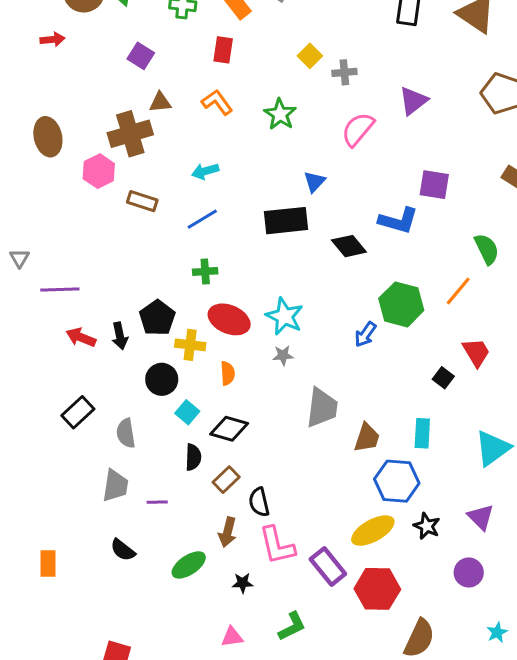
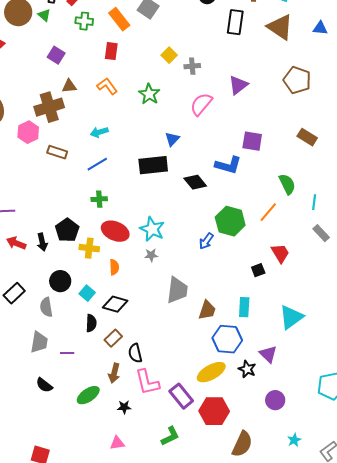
black square: (443, 378) -> (258, 270), turned 32
black circle: (162, 379) -> (60, 281), moved
purple triangle: (481, 517) -> (268, 354), moved
green L-shape: (292, 626) -> (170, 436), moved

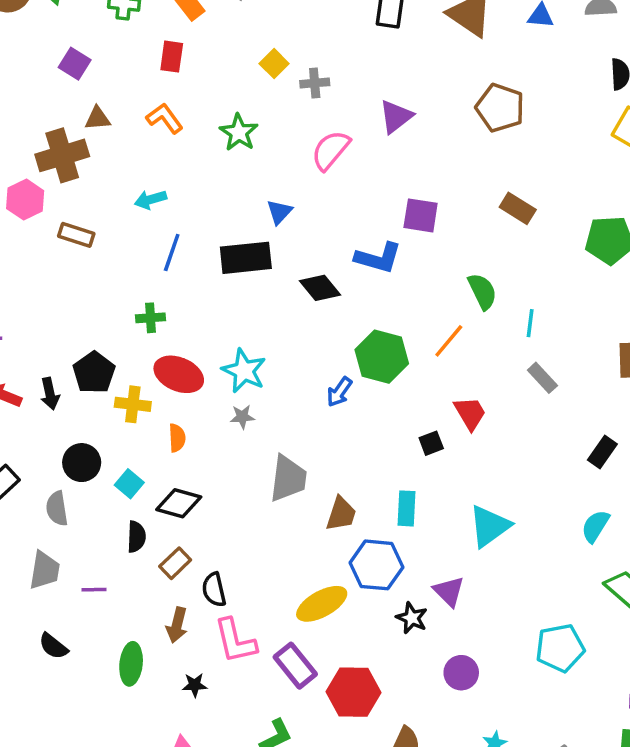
blue line: (97, 164) -> (172, 252), moved, turned -40
yellow ellipse: (211, 372) -> (322, 604), moved
green ellipse: (88, 395) -> (131, 664), turned -50

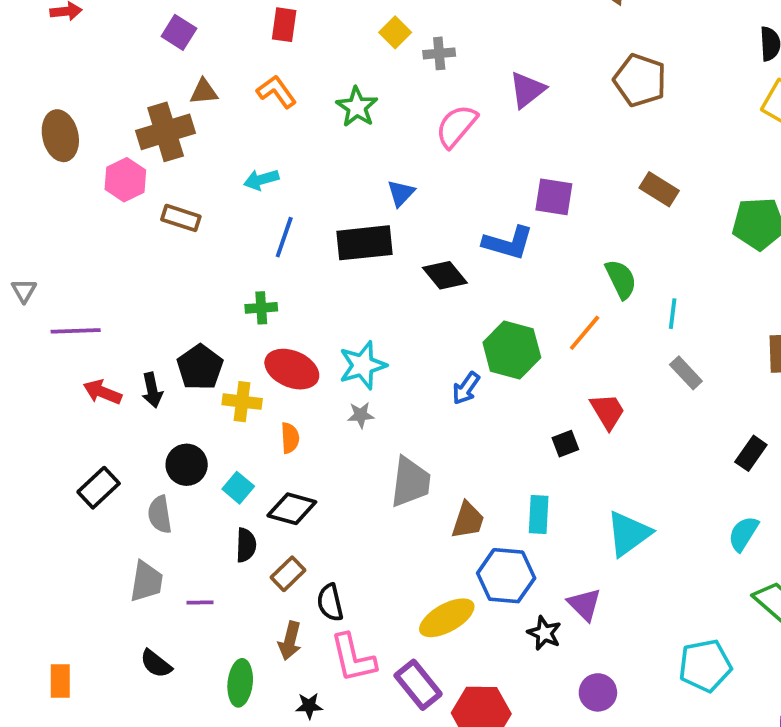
cyan star: (244, 371) -> (363, 365), turned 30

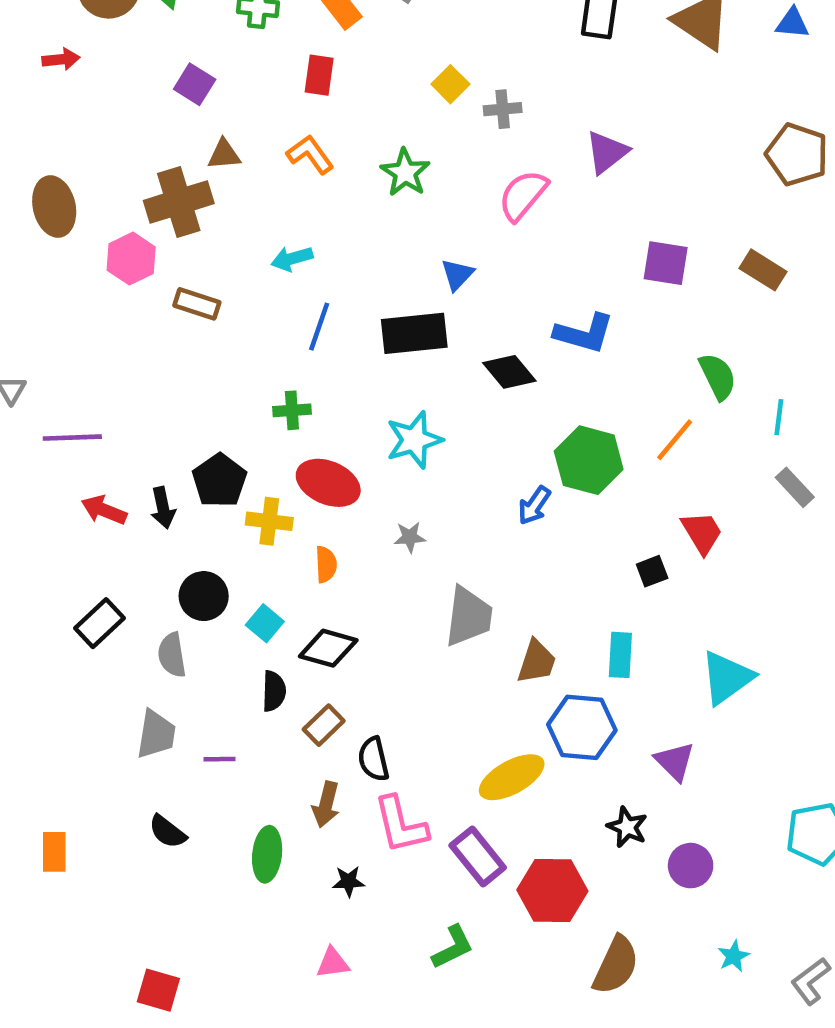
brown pentagon: (640, 80) -> (797, 154), moved
purple square: (554, 197) -> (666, 263), moved
cyan star: (363, 365) -> (414, 440), moved
black star: (544, 633) -> (627, 827), moved

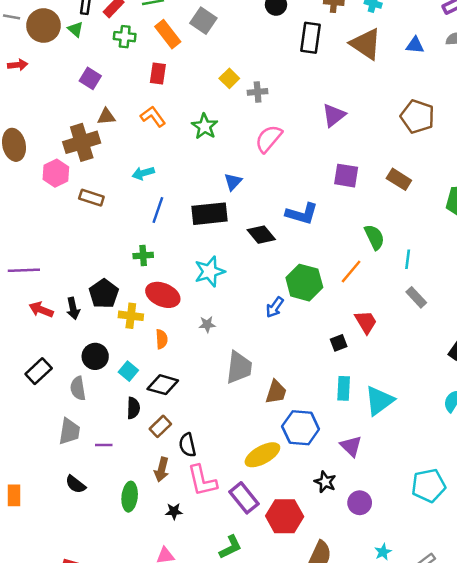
purple triangle: (607, 152) -> (334, 115), moved
cyan rectangle: (620, 655) -> (344, 388), moved

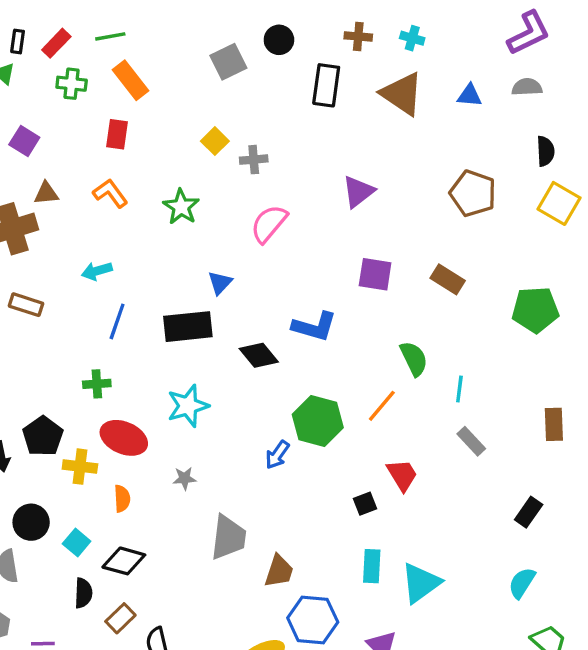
gray square: (203, 21) -> (228, 62), moved, turned 30

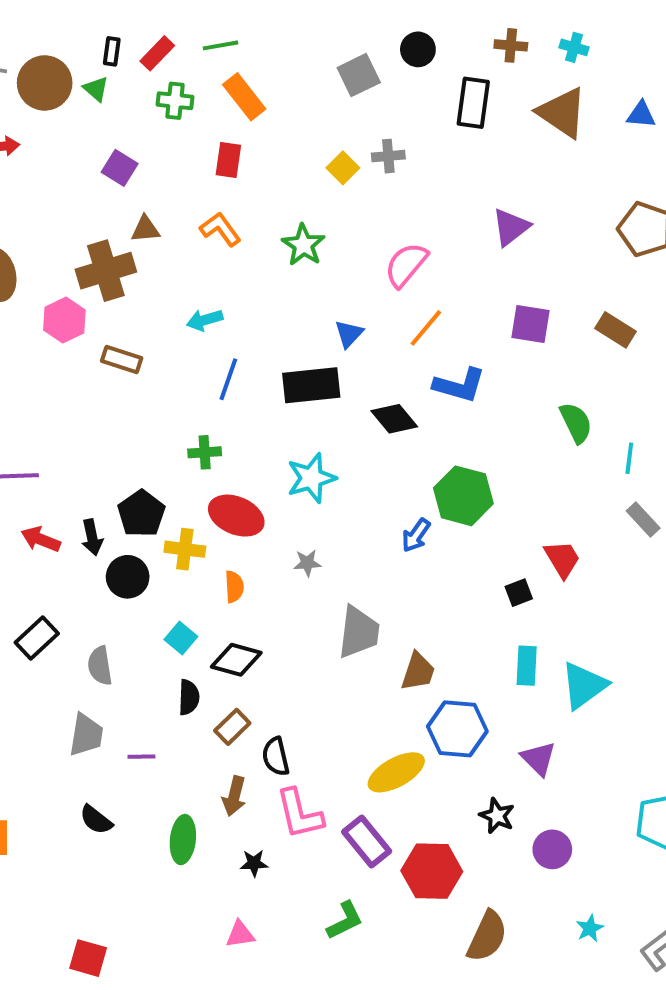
gray cross: (254, 160) -> (388, 156), moved
orange line: (382, 406) -> (426, 328), moved
black circle: (31, 522) -> (128, 577), moved

